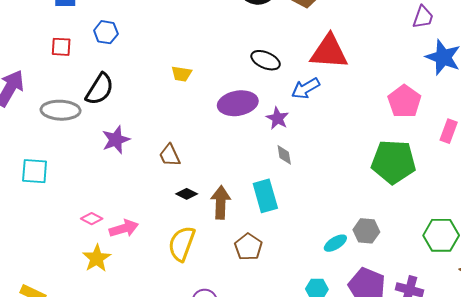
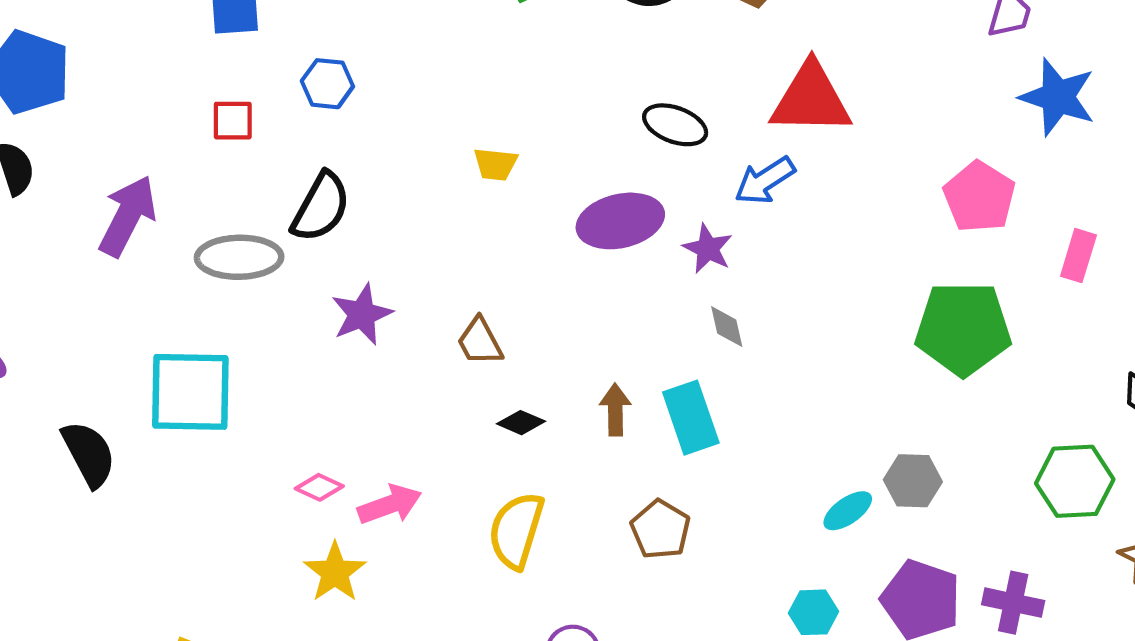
cyan square: (35, 171) -> (190, 392), size x1.5
brown arrow: (221, 202) -> (615, 410), moved, size x0.7

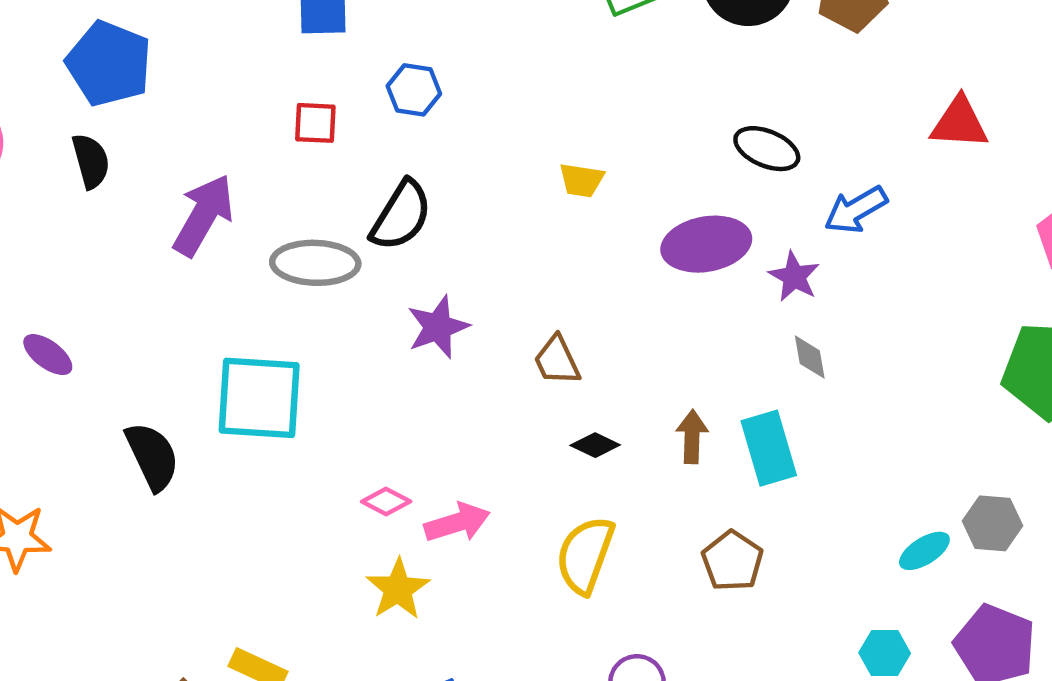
red triangle: (811, 99) -> (959, 123), moved, size x0.7

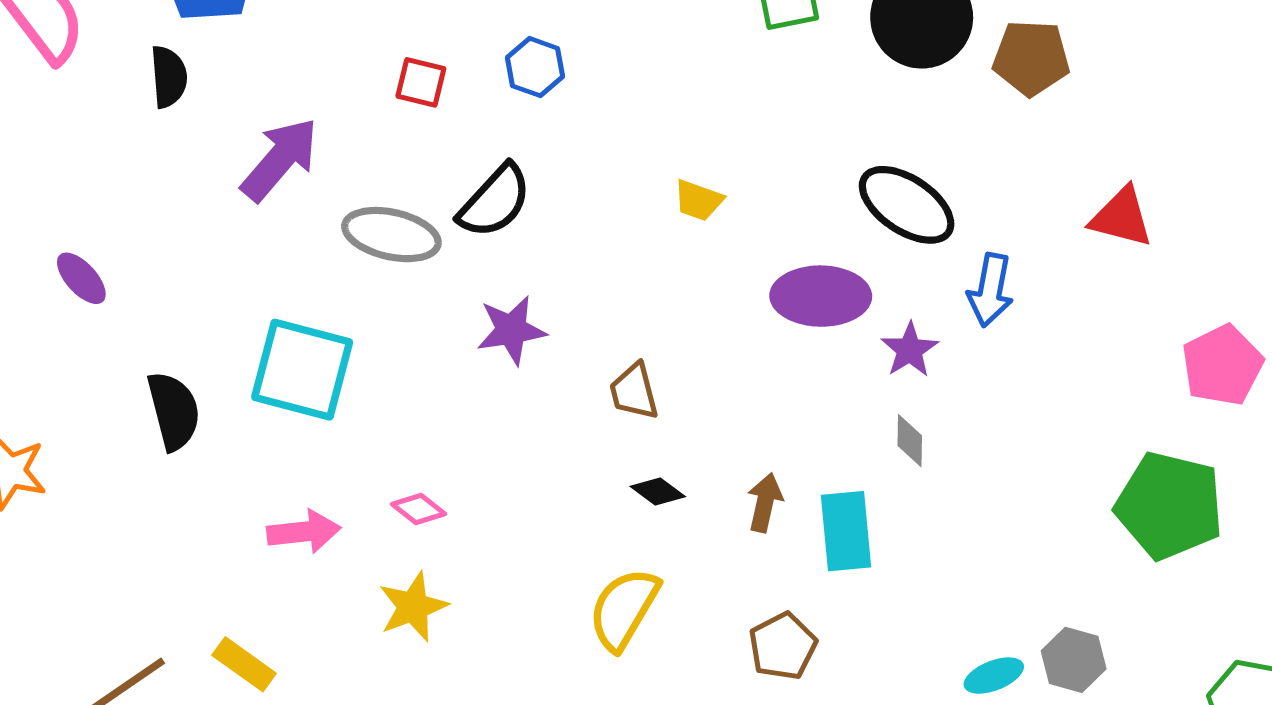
black ellipse: (767, 149) -> (907, 205), size x1.4
blue arrow: (856, 210) -> (990, 290), turned -60
pink arrow: (457, 523) -> (304, 532), moved

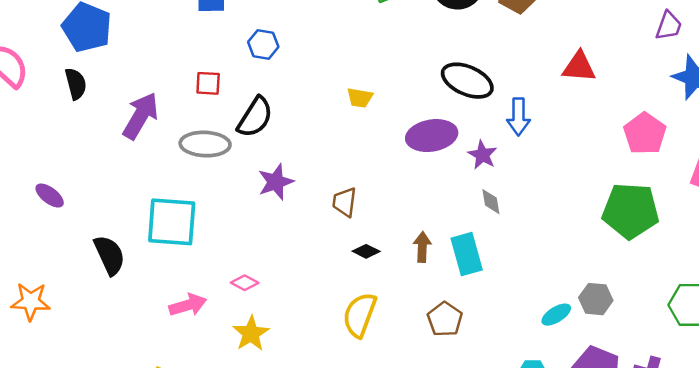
red square: (421, 82) -> (208, 83), moved
brown trapezoid: (634, 391) -> (345, 202), turned 32

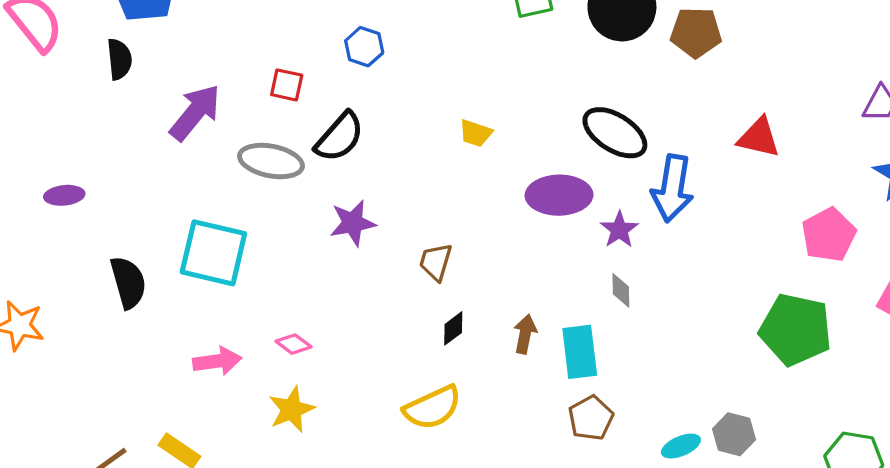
blue arrow: (518, 117) -> (672, 188), size x1.4
purple ellipse: (50, 196) -> (64, 195), turned -52
black diamond: (366, 251) -> (453, 328), turned -72
yellow semicircle: (360, 315) -> (432, 408), turned -144
brown pentagon: (445, 319) -> (591, 418), moved

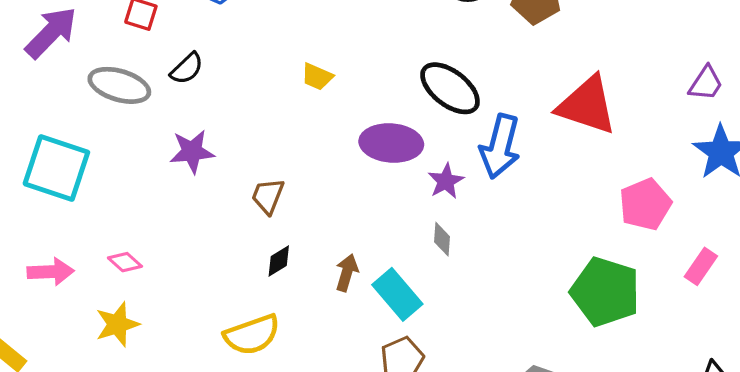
black semicircle: (339, 137) -> (187, 68), size x0.7
red triangle: (759, 138) -> (587, 105), size x1.5
cyan rectangle: (580, 352) -> (397, 294), turned -39

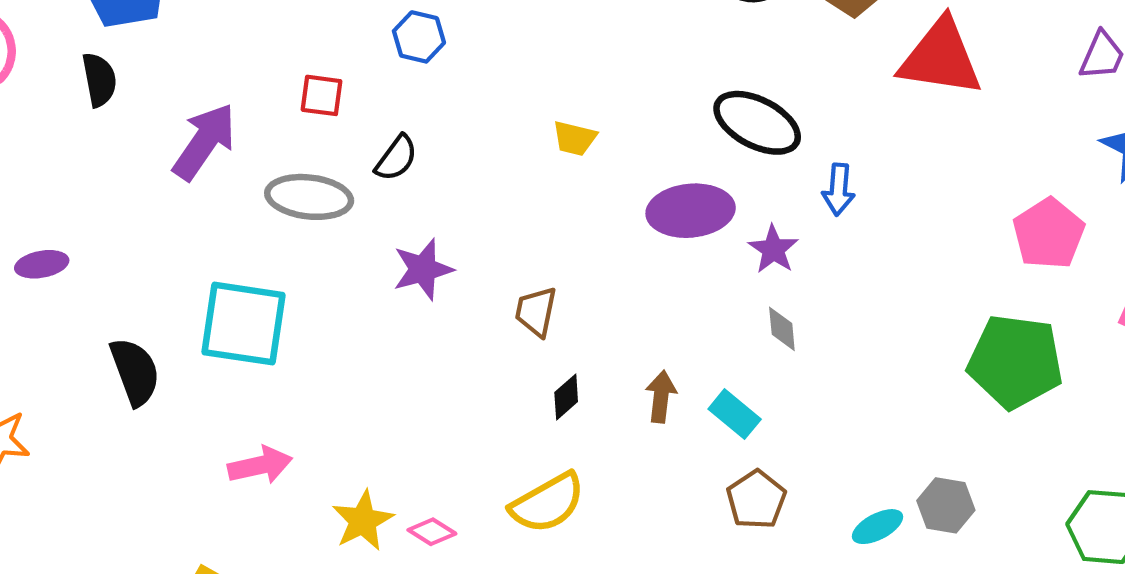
red triangle: (587, 105) -> (941, 58), moved
blue arrow: (500, 146) -> (839, 190), size x0.6
pink diamond: (125, 262) -> (432, 532), moved
cyan rectangle: (397, 294) -> (735, 414), size x0.7

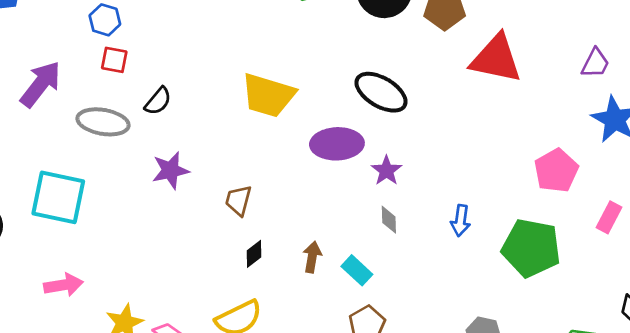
blue hexagon: (419, 37) -> (105, 20), moved
yellow trapezoid: (575, 138) -> (268, 95), size x2.0
blue arrow: (839, 190) -> (460, 221), moved

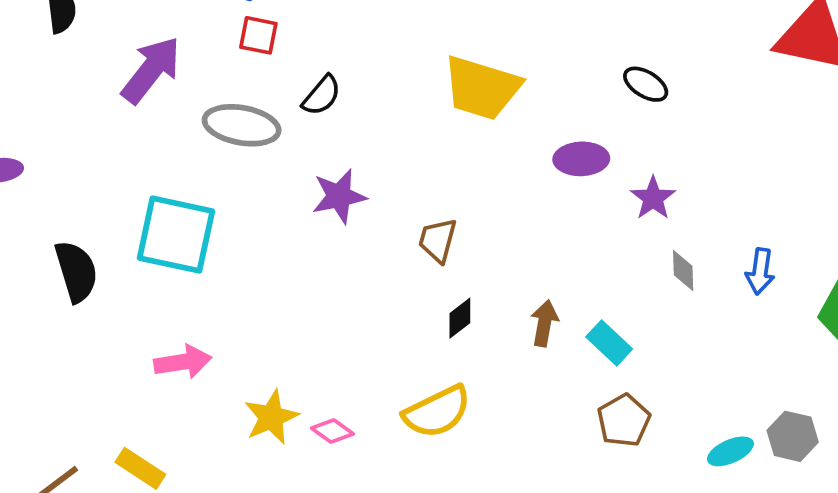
black ellipse: (381, 92) -> (646, 84), size x0.6
purple ellipse: (337, 144) -> (581, 159), size x0.7
gray diamond: (389, 220) -> (683, 270), moved

